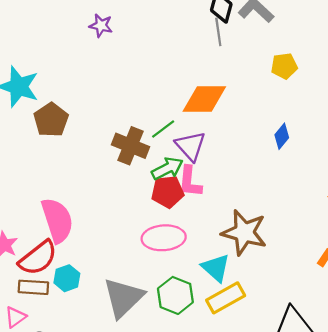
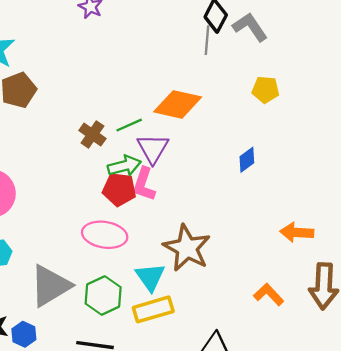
brown cross: (130, 146) -> (92, 134), size x0.7

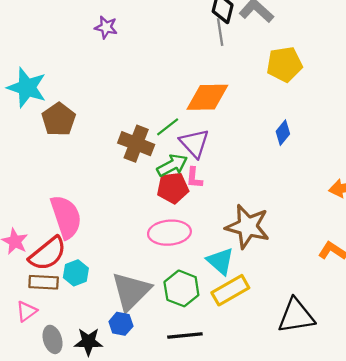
yellow pentagon: (266, 90) -> (284, 64), size x1.4
brown cross: (92, 134) -> (136, 144), size x1.4
pink L-shape: (144, 184) -> (194, 178), size x0.7
blue hexagon: (24, 334) -> (121, 324), moved

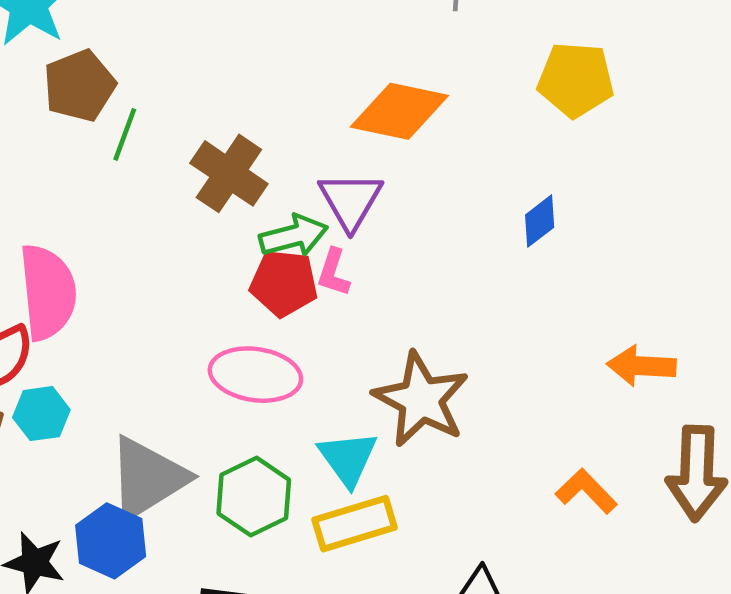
green line: (168, 127) -> (125, 134), moved, turned -45
blue hexagon: (121, 324) -> (111, 541), size x1.4

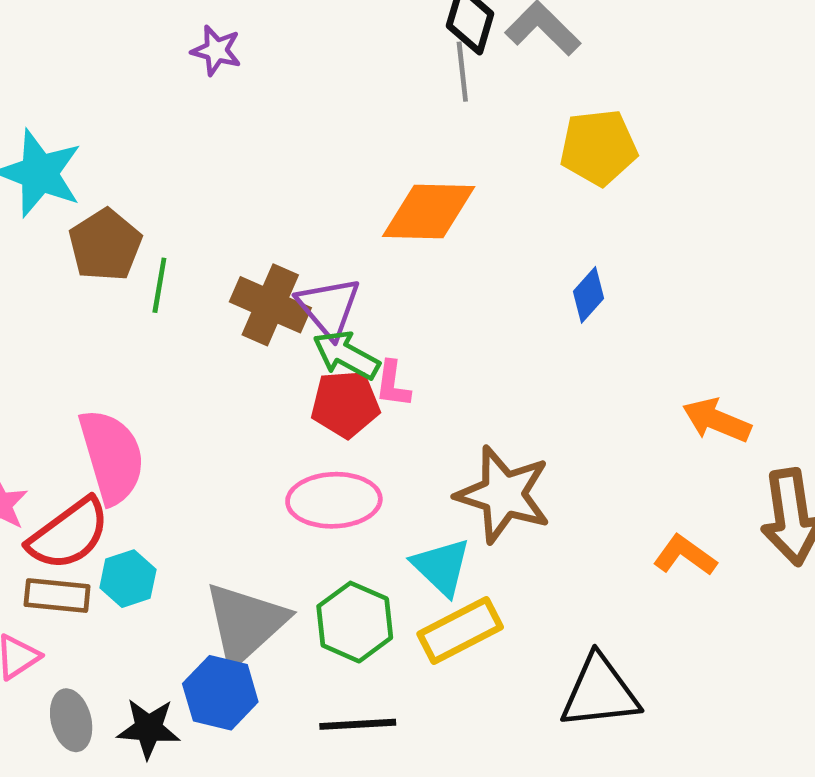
purple triangle: (350, 200) -> (329, 307), moved
green arrow: (294, 236) -> (346, 355), turned -126
orange arrow: (641, 366) -> (717, 420), turned 30

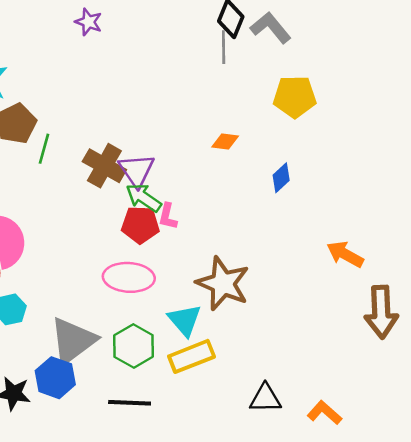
orange diamond: (429, 211) -> (225, 142), moved, size x0.5
orange L-shape: (685, 555) -> (324, 413), moved
black triangle: (600, 692) -> (265, 398), size x0.7

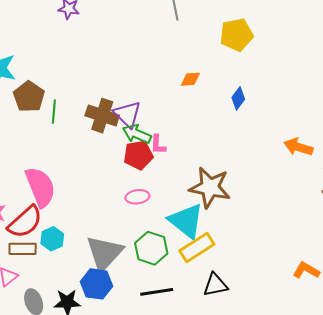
pink ellipse: (129, 277) -> (137, 197), size x0.6
cyan triangle: (185, 320) -> (186, 221), size x1.4
black triangle: (265, 398) -> (215, 285), moved

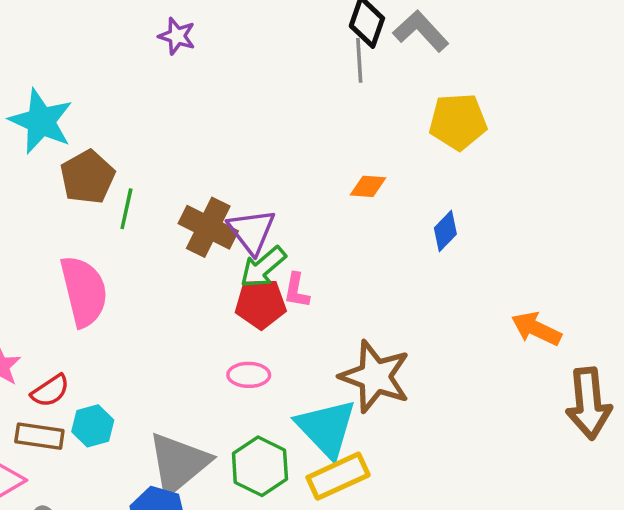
green arrow: (137, 134) -> (263, 267), turned -72
pink semicircle: (40, 187) -> (84, 291), moved
red semicircle: (25, 222) -> (50, 391), size x0.6

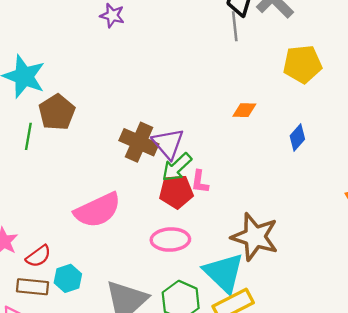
green line: (126, 209) -> (28, 136), moved
pink semicircle: (84, 291) -> (98, 210), moved, turned 81
pink ellipse: (249, 375) -> (170, 240), size x1.4

